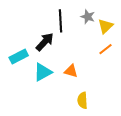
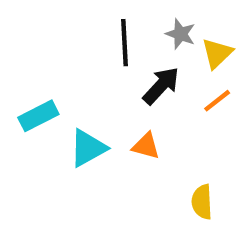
black arrow: (45, 42) -> (161, 86), moved
yellow semicircle: (82, 100) -> (202, 202), moved

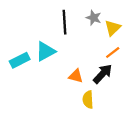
black arrow: (161, 86) -> (103, 74), moved
cyan triangle: (88, 148) -> (45, 51), moved
yellow semicircle: (202, 202) -> (88, 100), moved

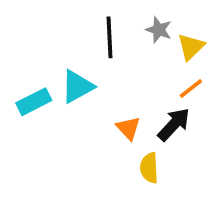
orange triangle: (76, 76) -> (128, 128), turned 32

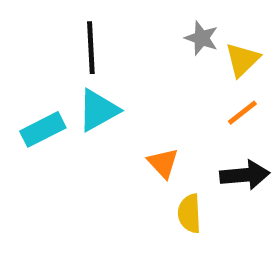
black line: (110, 37) -> (91, 48), moved
black arrow: (174, 124) -> (245, 175), moved, turned 42

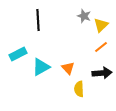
cyan triangle: (98, 110) -> (41, 67), moved

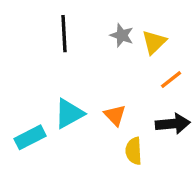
gray star: (84, 16) -> (122, 35), moved
yellow triangle: (101, 25) -> (154, 42), moved
cyan rectangle: (18, 54) -> (30, 137), moved

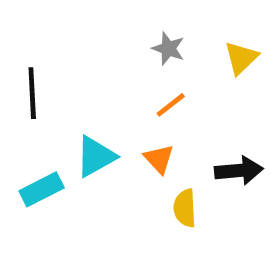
black line: (64, 34) -> (32, 93), moved
yellow triangle: (154, 42) -> (241, 58), moved
orange line: (171, 80) -> (171, 105), moved

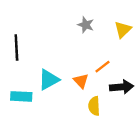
orange line: (171, 105) -> (102, 67), moved
cyan rectangle: (42, 189) -> (21, 96), turned 30

